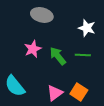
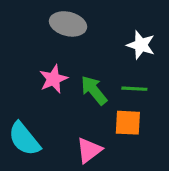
orange square: (79, 92) -> (128, 123), moved, turned -30

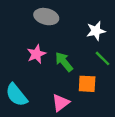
white star: (141, 45) -> (96, 31), turned -30
green line: (134, 89) -> (103, 58), moved, turned 42

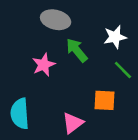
green arrow: (64, 62) -> (77, 50), moved
cyan semicircle: (16, 95) -> (20, 114), turned 35

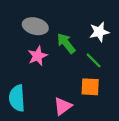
gray ellipse: (56, 20) -> (35, 26), moved
green line: (123, 70) -> (94, 60), moved

